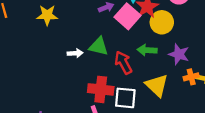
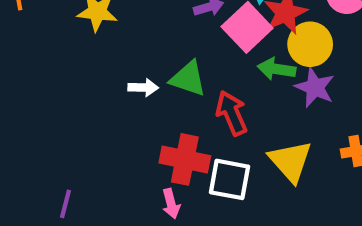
green arrow: (147, 50) -> (276, 69), moved
purple star: (179, 54) -> (315, 87), moved

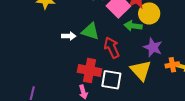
purple star: (315, 87) -> (153, 47), moved

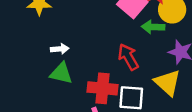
green triangle: (90, 31) -> (61, 73), moved
white arrow: (69, 36) -> (60, 49), moved

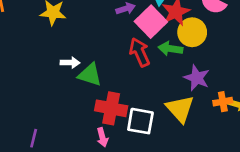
red arrow: (128, 57) -> (140, 52), moved
green triangle: (61, 73) -> (90, 75), moved

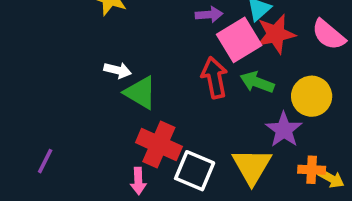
yellow circle: (192, 32) -> (312, 96), moved

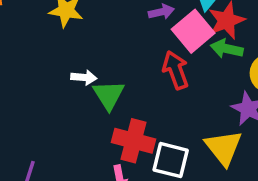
green arrow: (257, 82) -> (227, 49), moved
green triangle: (140, 93) -> (109, 95), turned 36

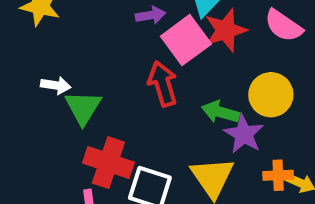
green arrow: (227, 49) -> (220, 112), moved

